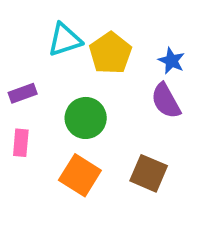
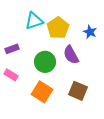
purple semicircle: (166, 101) -> (71, 55), moved
pink rectangle: (21, 143) -> (11, 75), turned -64

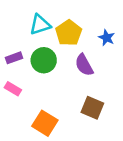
green circle: (45, 62) -> (44, 60), moved
orange square: (42, 92) -> (45, 123), moved

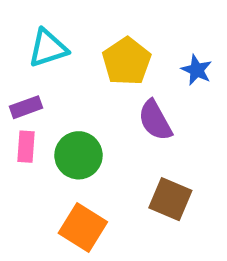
cyan triangle: (40, 25) -> (48, 48), moved
green circle: (44, 60) -> (78, 155), moved
pink rectangle: (13, 89) -> (26, 147), moved, turned 63

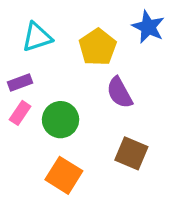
blue star: (197, 70) -> (148, 27), moved, size x1.4
pink rectangle: (26, 147) -> (20, 113), turned 30

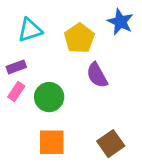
brown square: (131, 153) -> (111, 144), moved, turned 32
orange square: (64, 175) -> (52, 142), turned -32

